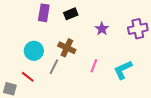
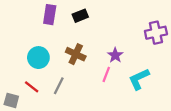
purple star: (102, 29) -> (115, 55), moved
gray line: (54, 67) -> (59, 86), moved

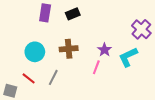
purple cross: (156, 33) -> (141, 29), turned -36
brown cross: (76, 54) -> (69, 49), turned -30
cyan L-shape: (139, 79) -> (128, 57), moved

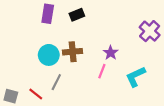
cyan circle: (35, 52) -> (49, 55), moved
cyan L-shape: (128, 57) -> (136, 77), moved
red line: (29, 78) -> (36, 94), moved

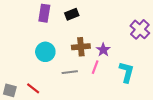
brown cross: (73, 52) -> (81, 47), moved
cyan L-shape: (136, 77) -> (127, 72), turned 130
gray line: (56, 82) -> (70, 72), moved, turned 56

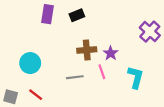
cyan circle: (45, 52) -> (30, 63), moved
pink line: (95, 67) -> (102, 72), turned -40

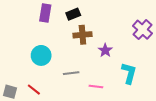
brown cross: (87, 50) -> (82, 35), moved
cyan circle: (30, 63) -> (41, 55), moved
pink line: (102, 72) -> (96, 86), moved, turned -64

